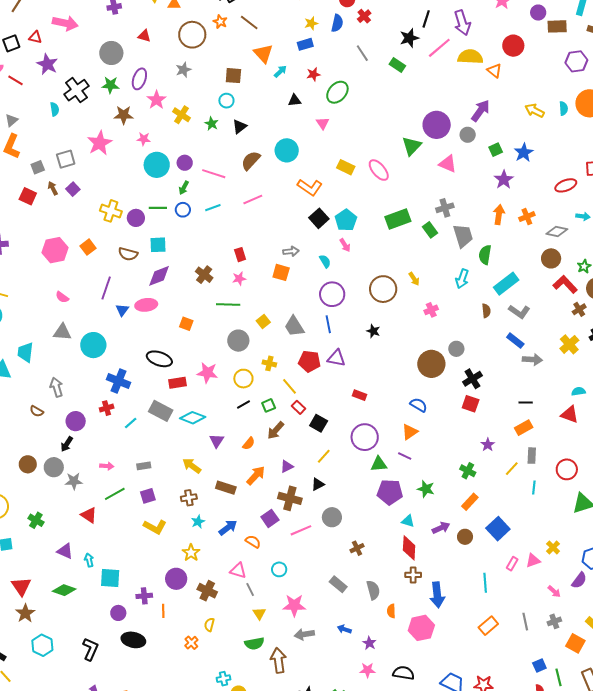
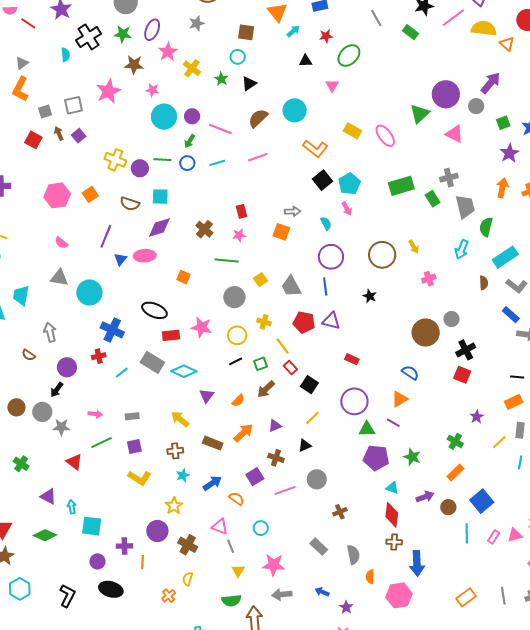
brown cross: (290, 498) -> (276, 458), size x0.7
cyan line: (485, 583) -> (467, 533), moved

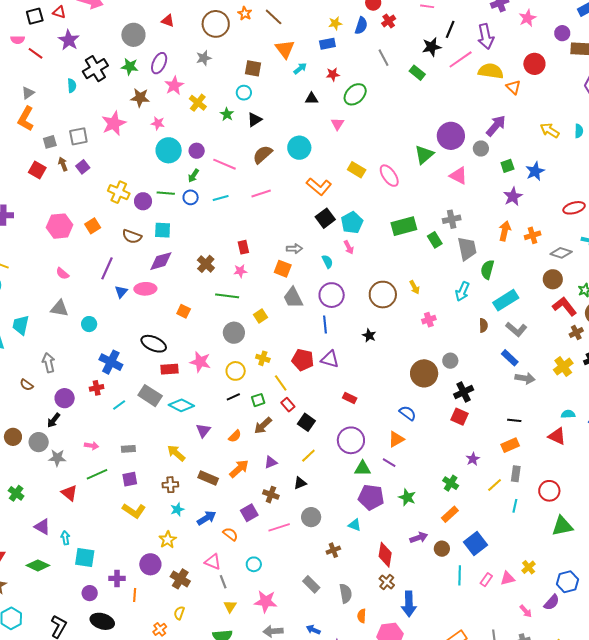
gray trapezoid: (291, 286) -> (293, 298), moved
cyan circle: (89, 292) -> (89, 324), size x0.6
cyan triangle: (392, 488) -> (355, 525), moved
brown cross: (394, 542) -> (387, 582), turned 35

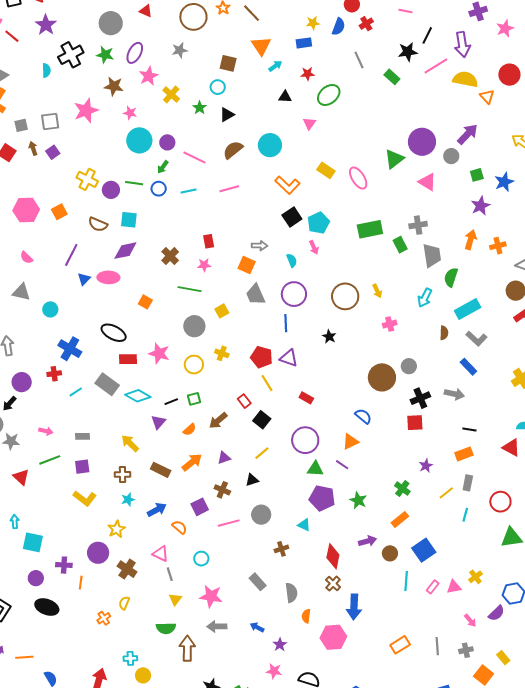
gray arrow: (525, 378) -> (454, 394), moved
yellow line: (281, 383) -> (267, 383), moved
black line: (233, 397) -> (171, 402), moved
green square: (258, 400) -> (194, 399), moved
red square: (459, 417) -> (415, 423), turned -30

